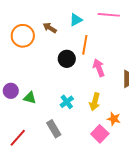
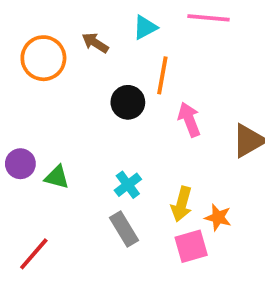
yellow arrow: (95, 102) -> (182, 204), moved
gray rectangle: (54, 129) -> (124, 229), moved
pink square: (100, 134) -> (191, 246), turned 30

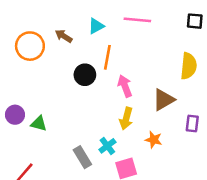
cyan cross: (128, 185) -> (107, 146), moved
yellow arrow: (182, 204) -> (126, 118), moved
orange star: (218, 217) -> (154, 140), moved

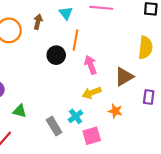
cyan triangle: (96, 26) -> (66, 13), turned -40
brown arrow: (64, 36) -> (38, 22), turned 72
yellow arrow: (126, 118) -> (92, 93), turned 54
green triangle: (39, 123) -> (20, 111), moved

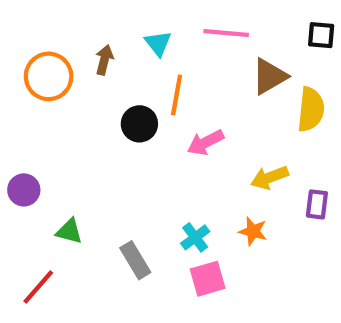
pink arrow: (91, 65) -> (205, 142), turned -96
brown triangle: (124, 77) -> (270, 76), moved
yellow arrow: (92, 93) -> (270, 178), moved
cyan cross: (76, 116) -> (195, 237), moved

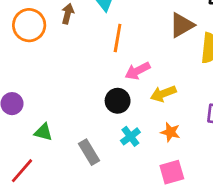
black circle: (139, 124) -> (118, 101), moved
yellow arrow: (270, 178) -> (163, 94), moved
pink square: (208, 279) -> (172, 172), moved

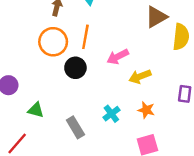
orange circle: (29, 25) -> (53, 42), moved
orange line: (118, 38) -> (85, 37), moved
black circle: (118, 101) -> (75, 68), moved

